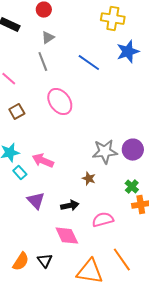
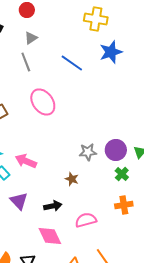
gray star: (105, 152) -> (88, 152), size x0.7
green cross: (132, 187) -> (122, 174), moved

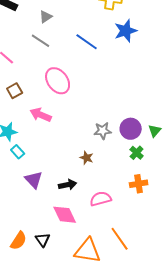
gray line: (26, 62) -> (41, 41), turned -36
pink arrow: (26, 161) -> (41, 115), moved

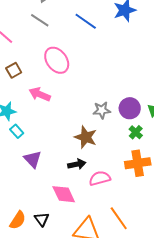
brown star: (87, 158) -> (86, 137), size x1.6
orange cross: (139, 184) -> (138, 163), size x1.4
black arrow: (68, 185) -> (77, 164), moved

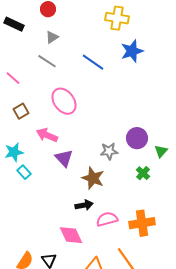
purple circle: (130, 108) -> (137, 138), moved
purple triangle: (33, 159) -> (64, 158), moved
orange cross: (138, 163) -> (142, 223), moved

